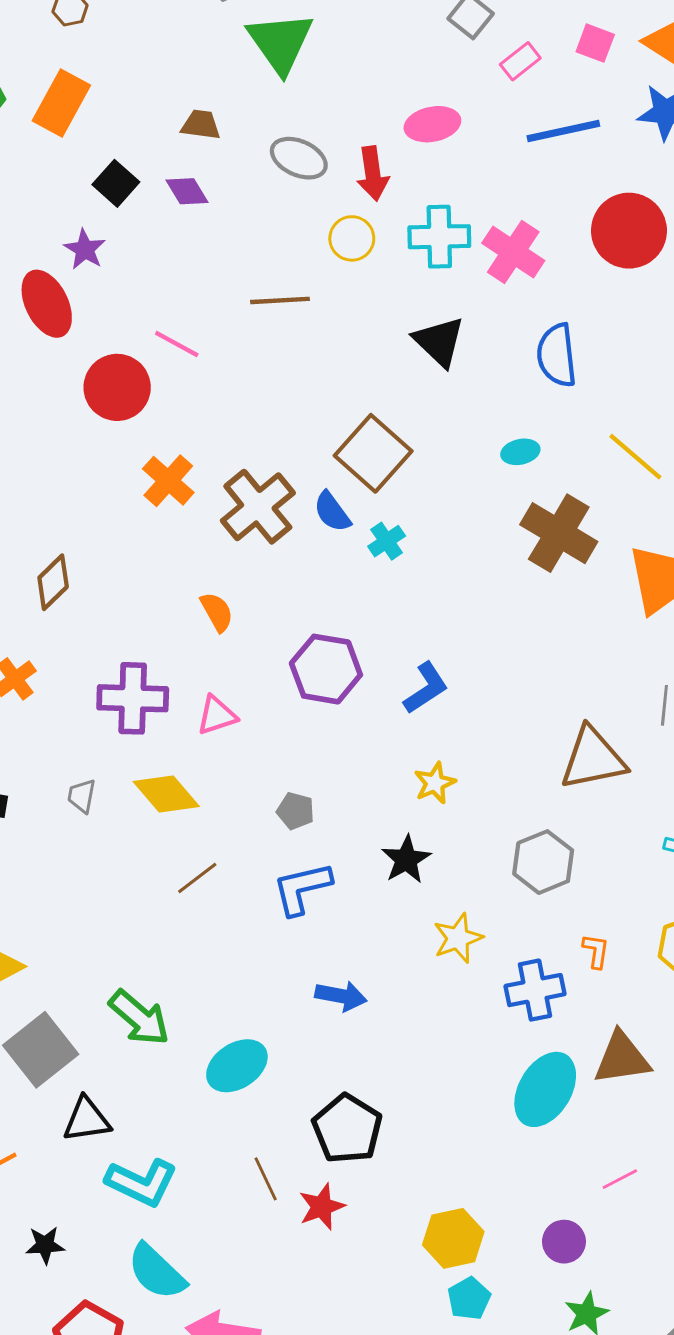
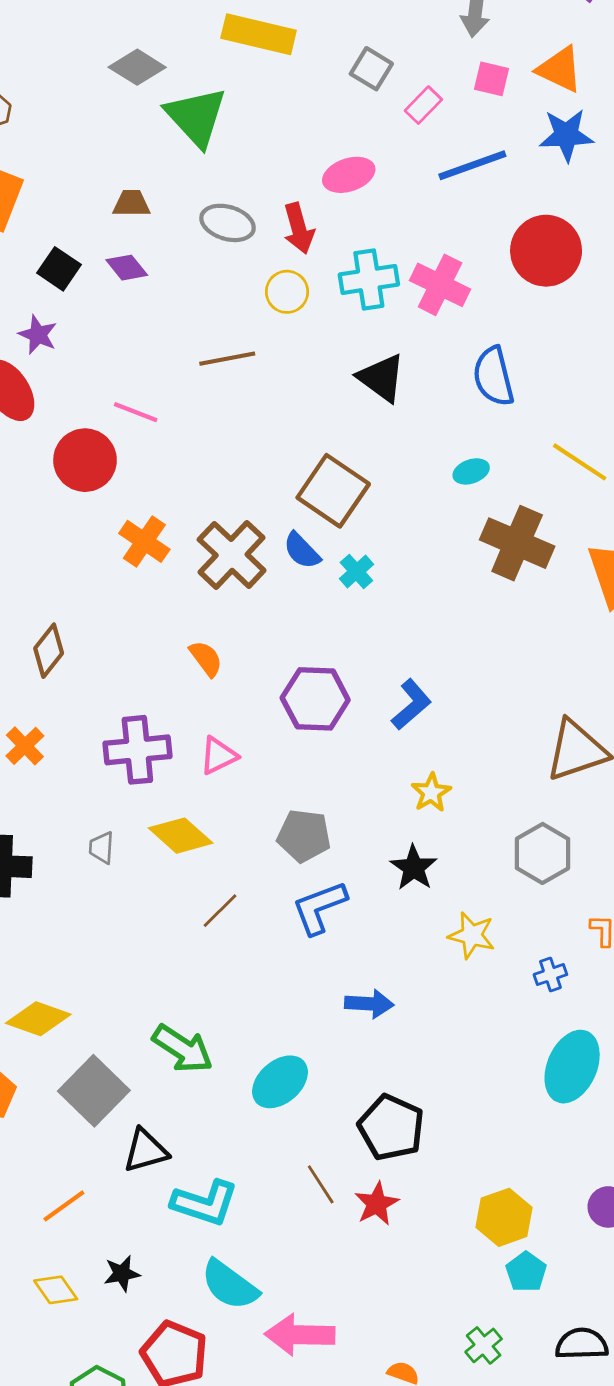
gray pentagon: (295, 811) -> (304, 836), size x1.5
yellow star: (458, 938) -> (472, 935), turned -30
blue cross: (535, 990) -> (550, 975), size x0.6

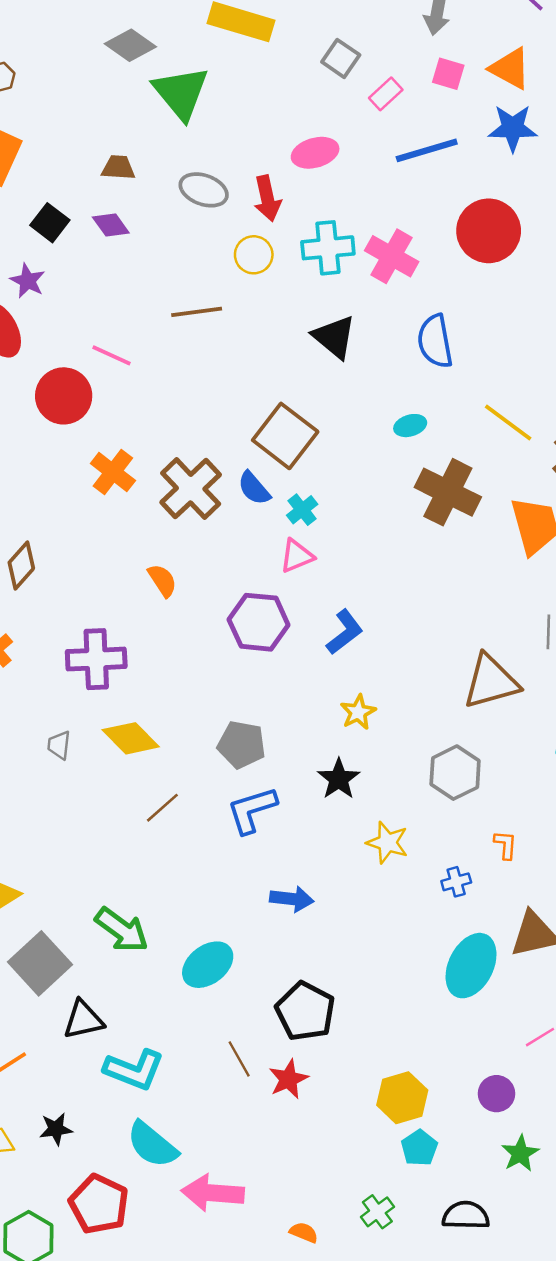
pink triangle: (218, 756) -> (297, 556), moved

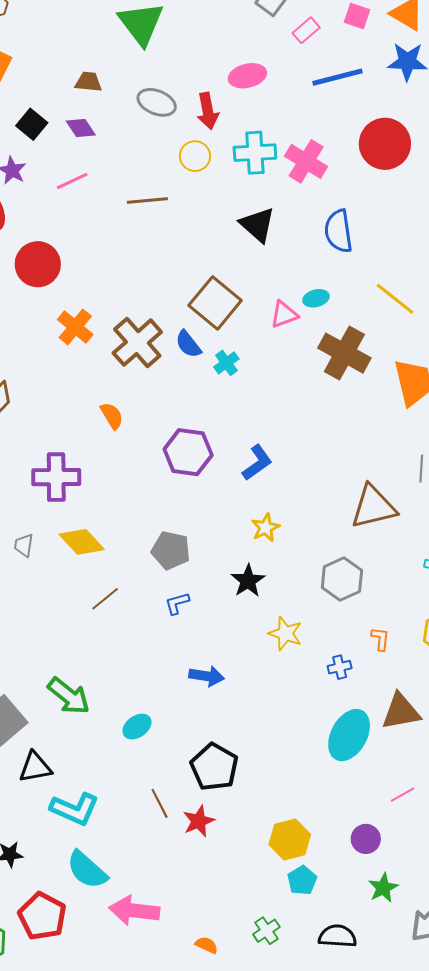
pink line: (112, 355) -> (72, 181), moved, turned -52
pink triangle: (297, 556) -> (284, 314), moved
blue L-shape: (252, 810) -> (177, 603), size x0.6
cyan ellipse: (208, 965) -> (137, 727), size x0.7

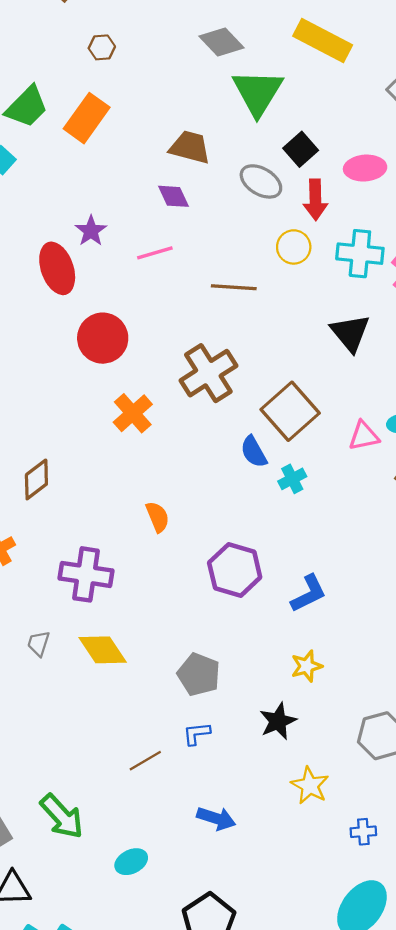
brown trapezoid: (88, 82) -> (190, 147), size x1.4
black square: (32, 124) -> (301, 149), moved
brown cross: (137, 343) -> (208, 373), moved
brown line: (105, 599) -> (145, 761), moved

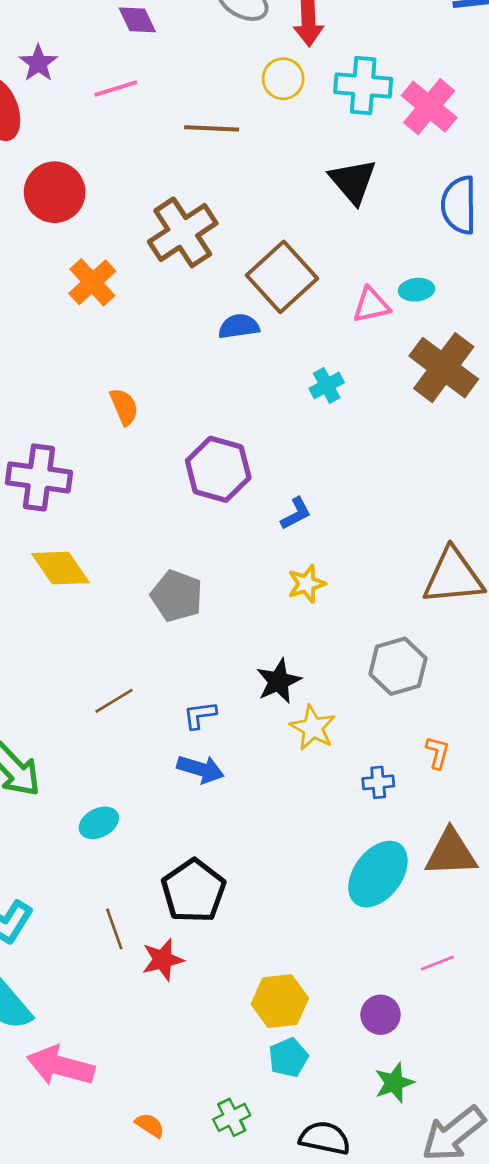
blue semicircle: (254, 452) -> (239, 326), turned 112
cyan cross: (292, 479) -> (327, 385), moved
blue L-shape: (309, 594) -> (296, 514), moved, size x0.7
black star: (278, 721) -> (279, 681), moved
blue L-shape: (197, 734) -> (200, 715), moved

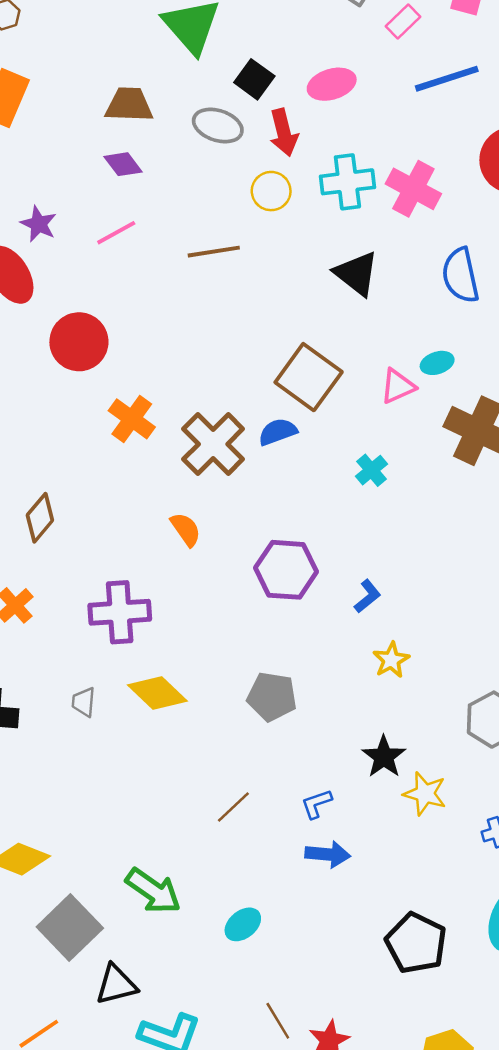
brown cross: (183, 232) -> (213, 444), moved
black pentagon: (194, 891) -> (416, 943), moved

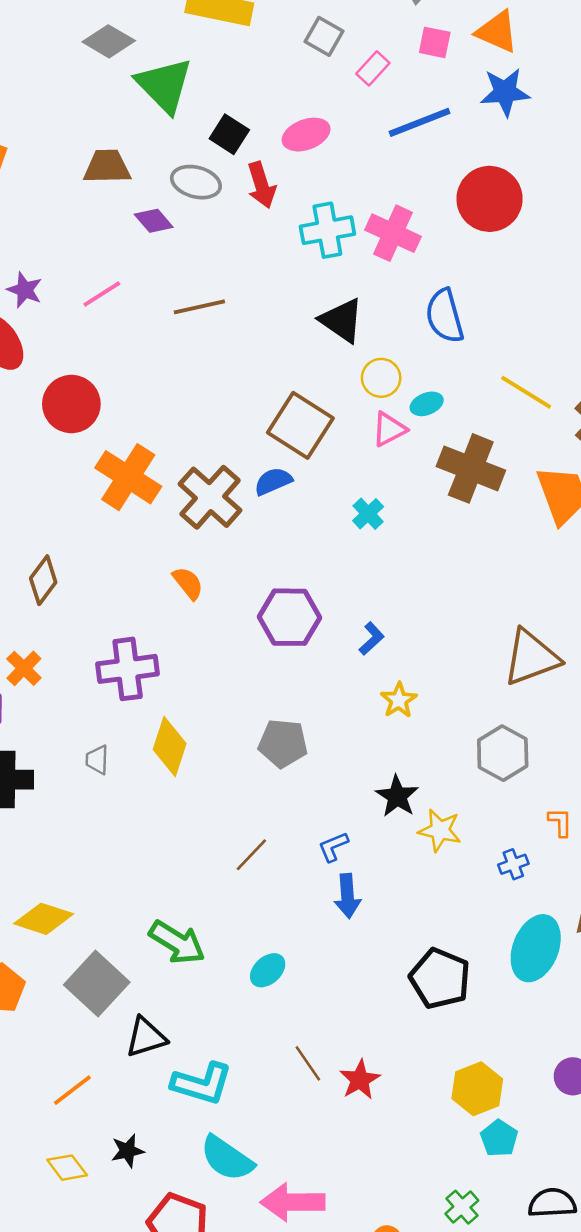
purple diamond: (123, 164) -> (154, 221), moved
yellow circle: (271, 191) -> (381, 378), moved
orange cross: (132, 419) -> (128, 477), size x1.4
yellow diamond: (157, 693) -> (170, 747), turned 68
blue arrow: (328, 854) -> (347, 896), turned 84

